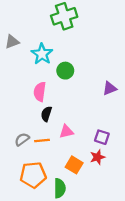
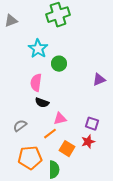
gray triangle: (12, 42) -> (11, 21), moved
black semicircle: (46, 114) -> (42, 103), turned -88
orange line: (42, 141) -> (50, 134), moved, turned -32

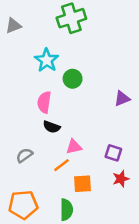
red star: (88, 142) -> (121, 179), moved
orange square: (67, 149) -> (82, 184), turned -35
orange pentagon: (30, 158) -> (23, 205), moved

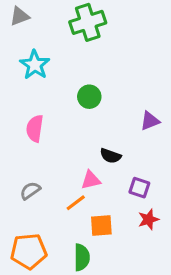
gray triangle: (13, 26) -> (20, 16), moved
cyan star: (47, 60) -> (35, 65), moved
pink semicircle: (44, 102) -> (35, 128), moved
black semicircle: (52, 127) -> (111, 156), moved

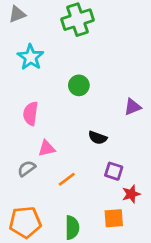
pink triangle: (91, 180) -> (47, 148), moved
purple square: (139, 188) -> (114, 171), moved
orange square: (101, 226) -> (114, 218), moved

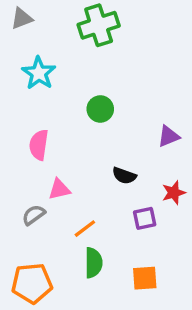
purple square: (114, 171) -> (145, 218), turned -30
red star: (131, 194) -> (174, 193), moved
green semicircle: (72, 228) -> (93, 263), moved

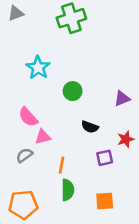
cyan star: (39, 73) -> (38, 68), moved
green circle: (100, 109) -> (73, 91), moved
pink semicircle: (39, 145) -> (28, 117), moved, turned -50
orange line: (85, 229) -> (61, 165), turned -42

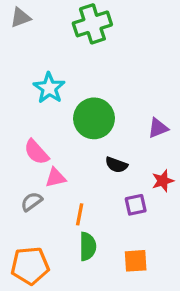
green circle: (73, 91) -> (94, 118), size x1.6

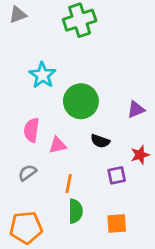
pink semicircle: (36, 152) -> (31, 130), turned 50
pink triangle: (56, 178) -> (58, 145), moved

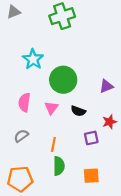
pink triangle: (58, 145) -> (51, 108), moved, turned -40

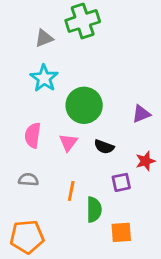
gray triangle: (14, 12) -> (44, 38), moved
gray semicircle: (21, 136) -> (28, 180), turned 40
green semicircle: (59, 166) -> (94, 210), moved

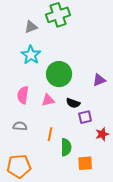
pink triangle: (68, 142) -> (48, 100), turned 40
red star: (145, 161) -> (102, 134), moved
purple square: (121, 182) -> (85, 117), moved

